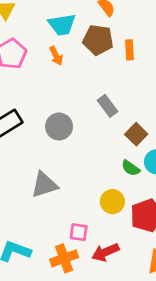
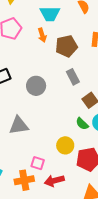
brown pentagon: (98, 40) -> (66, 46), moved, turned -30

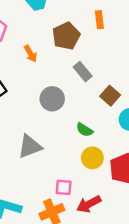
orange arrow: (42, 35) -> (31, 54), moved
gray circle: (36, 86) -> (52, 99), moved
green semicircle: (82, 124) -> (85, 130), moved

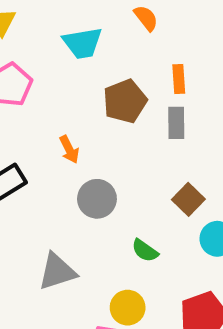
orange arrow: (31, 54) -> (69, 149), moved
gray rectangle: (83, 72) -> (176, 123), moved, turned 36
yellow circle: (92, 158) -> (128, 308), moved

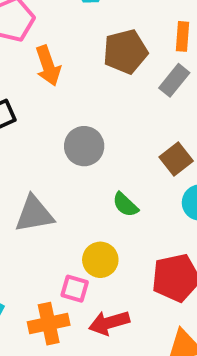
gray rectangle: (176, 123) -> (174, 80), turned 32
orange arrow: (69, 149) -> (48, 66), moved, size x1.4

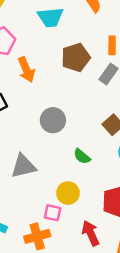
red arrow: (109, 323) -> (91, 233), moved, turned 85

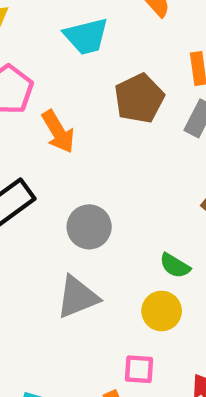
gray circle: (53, 120) -> (89, 227), moved
yellow circle: (68, 193) -> (162, 311), moved

